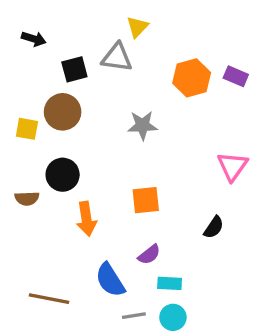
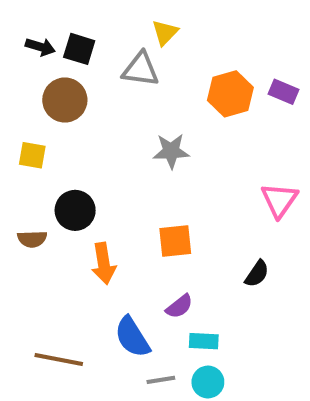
black square: (74, 69) -> (79, 49), moved, turned 32
brown circle: (63, 112) -> (65, 100), moved

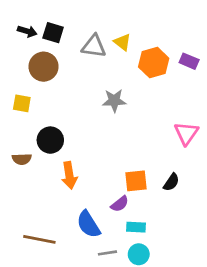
yellow triangle: (165, 33) -> (122, 42), moved, turned -36
orange square: (175, 241) -> (136, 181), moved

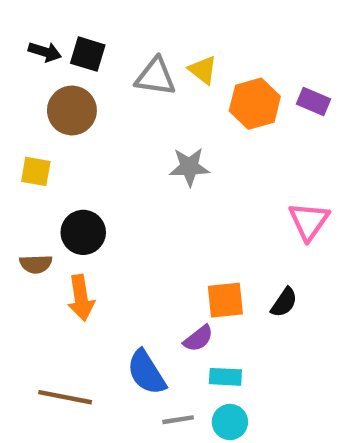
orange arrow: (69, 175) -> (81, 298), moved

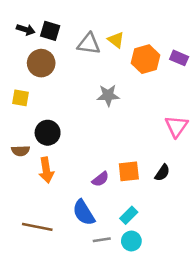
purple semicircle: (198, 338) -> (100, 179), moved
cyan rectangle: (225, 377) -> (129, 215), turned -48

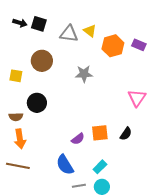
brown circle: (41, 63) -> (42, 61), moved
orange arrow: (46, 170) -> (20, 139), moved
brown line: (37, 227) -> (18, 166), moved

